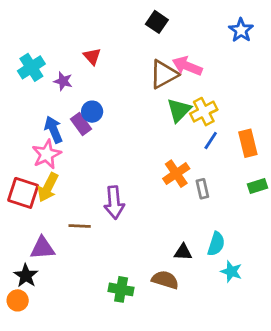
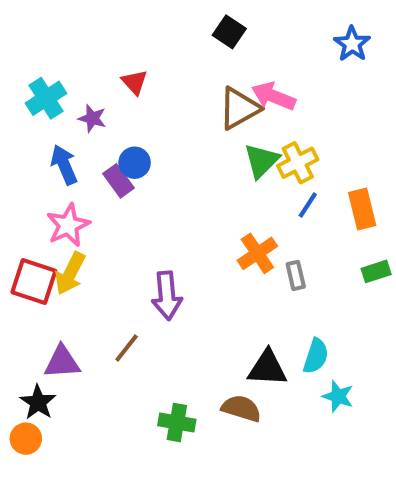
blue arrow: (53, 129) -> (64, 165), moved
brown line: (80, 226) -> (127, 348), moved, turned -55
black triangle: (183, 252) -> (267, 368), size x1.5

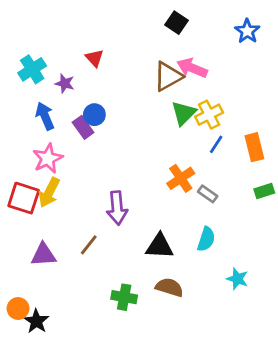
black square: (229, 32) -> (177, 23), moved
gray rectangle: (296, 275) -> (208, 194), turned -42
cyan semicircle: (316, 356) -> (206, 239), moved
black triangle: (267, 368) -> (160, 246), moved
black star: (38, 402) -> (36, 321), moved

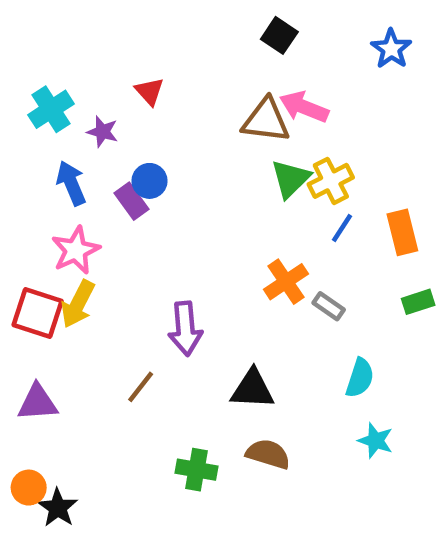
brown triangle: (168, 76) -> (266, 120), turned 36
cyan semicircle: (206, 239) -> (360, 378), moved
purple triangle: (43, 255) -> (38, 403), moved

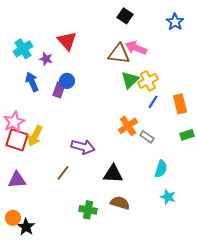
red triangle: (149, 91) -> (67, 41), size x1.5
purple rectangle: (132, 201) -> (59, 90), turned 56
pink star: (76, 250) -> (14, 122), moved
purple arrow: (185, 329) -> (83, 147), turned -70

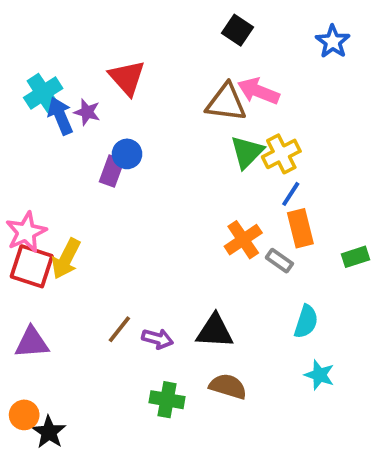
blue arrow: (32, 82) -> (60, 116), moved
orange rectangle: (180, 104) -> (300, 228), moved
purple arrow: (83, 147) -> (157, 339), moved, size x0.7

